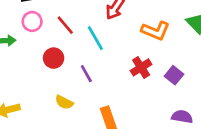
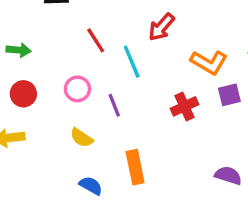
pink circle: (32, 21) -> (77, 89), moved
red circle: (54, 58) -> (23, 94), moved
purple square: (174, 75) -> (229, 95), moved, turned 30

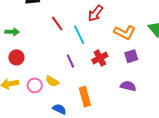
pink circle: (77, 89) -> (35, 85), moved
purple square: (229, 95) -> (131, 56), moved
red cross: (185, 106) -> (100, 58), moved
purple semicircle: (228, 175) -> (128, 86), moved

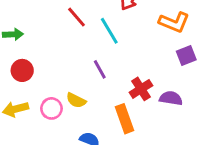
red cross: (100, 58) -> (141, 89), moved
purple semicircle: (128, 86) -> (171, 98), moved

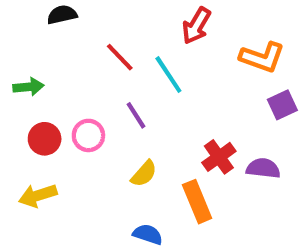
purple line: (100, 69) -> (136, 115), moved
yellow semicircle: (76, 100) -> (144, 174), moved, turned -72
pink circle: (51, 108) -> (88, 135), moved

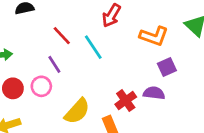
purple line: (136, 115) -> (54, 64), moved
purple semicircle: (263, 168) -> (154, 93), moved
yellow semicircle: (144, 174) -> (77, 111), size x1.5

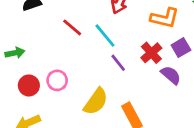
purple line: (54, 64) -> (118, 63), moved
purple semicircle: (154, 93) -> (171, 75), turned 40
red cross: (126, 101) -> (151, 53), moved

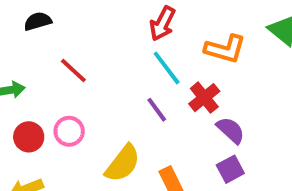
red line: (72, 27) -> (73, 71), moved
cyan line: (105, 35) -> (167, 68), moved
purple square: (181, 48) -> (230, 169), moved

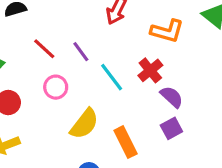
cyan line: (167, 68) -> (112, 77), moved
purple line: (157, 110) -> (81, 52), moved
pink circle: (69, 131) -> (56, 87), moved

